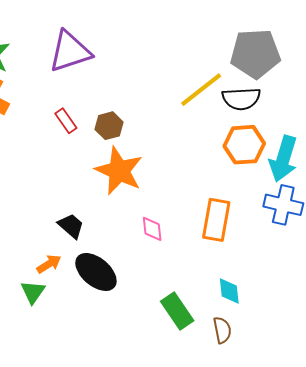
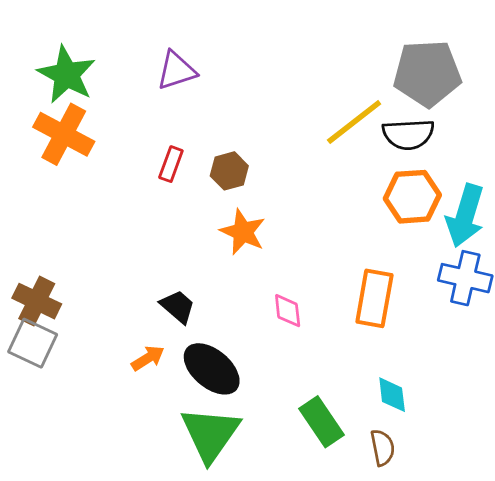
purple triangle: (70, 52) -> (176, 71), size x0.7
red rectangle: (66, 121) -> (171, 164), turned 55
orange star: (119, 171) -> (243, 232), size x0.7
green triangle: (33, 292) -> (210, 434), moved, size x1.8

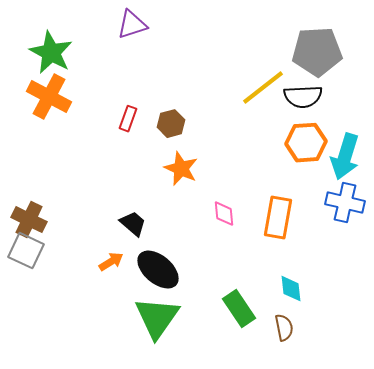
purple triangle: (176, 71) -> (132, 25), moved
pink diamond: (288, 311) -> (224, 214), moved

